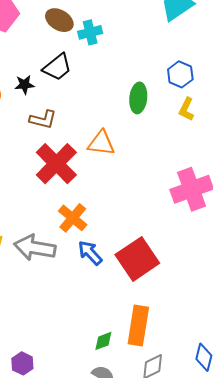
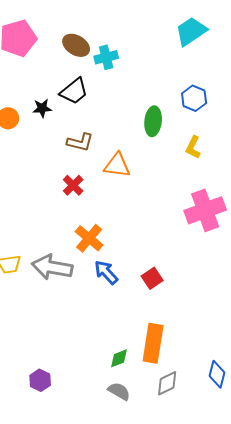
yellow L-shape: (186, 109) -> (193, 147), moved
brown L-shape: (43, 119) -> (80, 142), moved
red cross: (56, 164) -> (73, 185), size x0.5
red square: (137, 259) -> (152, 278), size x0.5

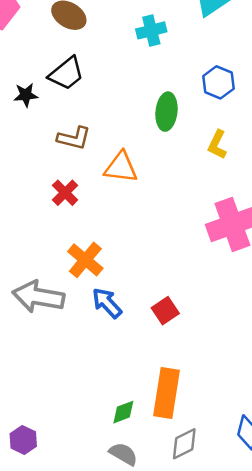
cyan cross: (106, 57) -> (151, 30), moved

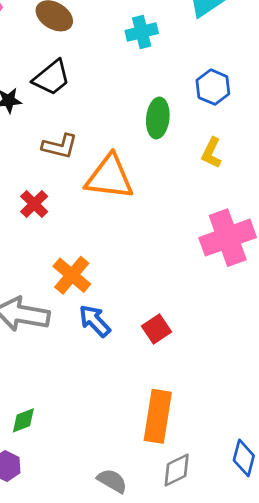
orange triangle: (121, 167) -> (109, 177), size x1.4
red cross: (65, 193) -> (34, 204), moved
green diamond: (123, 412) -> (23, 420), moved

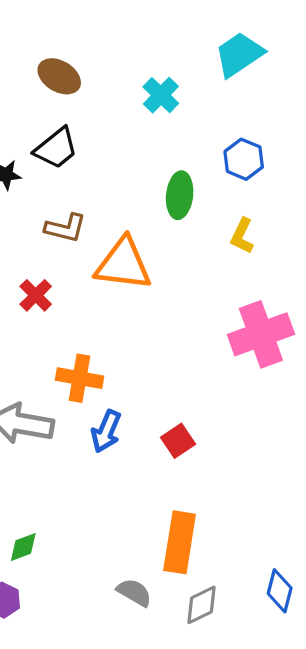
cyan cross: (142, 32) -> (161, 95), turned -32
orange cross: (72, 275) -> (80, 378), turned -30
blue arrow: (95, 321) -> (106, 431), turned -114
gray semicircle: (112, 481) -> (134, 592), moved

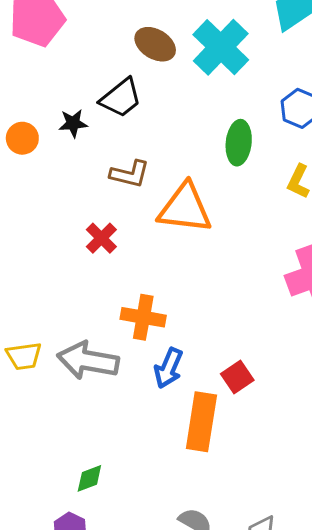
brown ellipse: (59, 76) -> (155, 44), moved
cyan cross: (161, 95) -> (221, 47), size x1.6
orange rectangle: (180, 542) -> (201, 422), moved

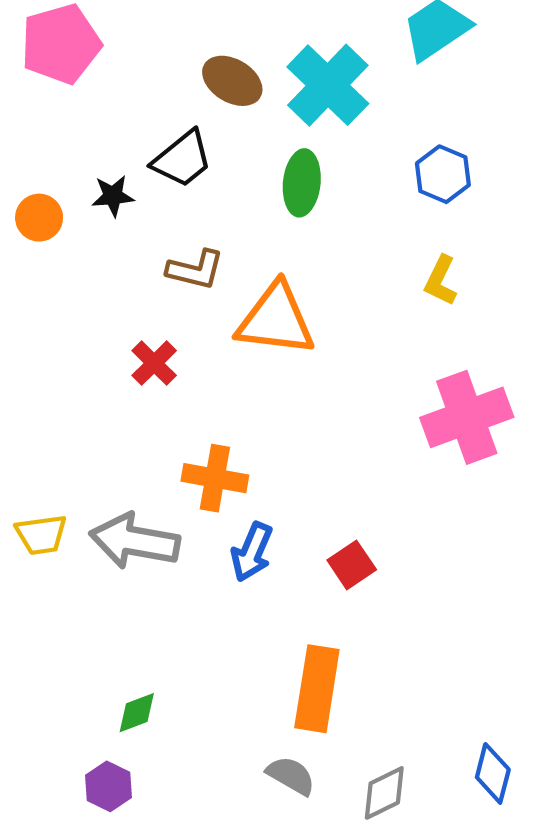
green ellipse: (239, 143) -> (302, 183), moved
orange rectangle: (201, 422) -> (317, 689), moved

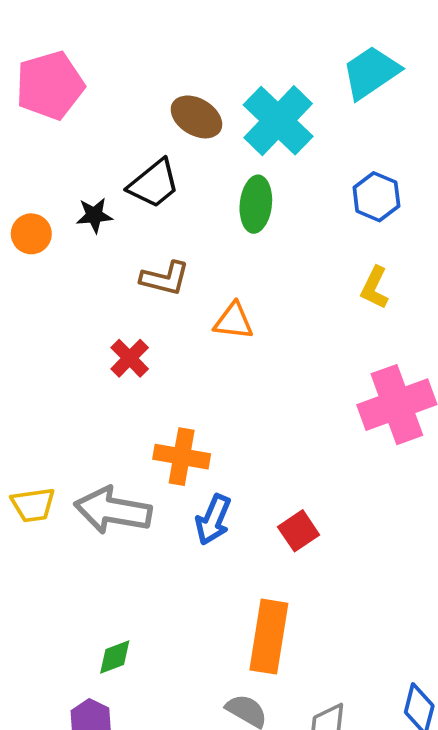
orange triangle: (276, 320) -> (234, 321), size x0.6

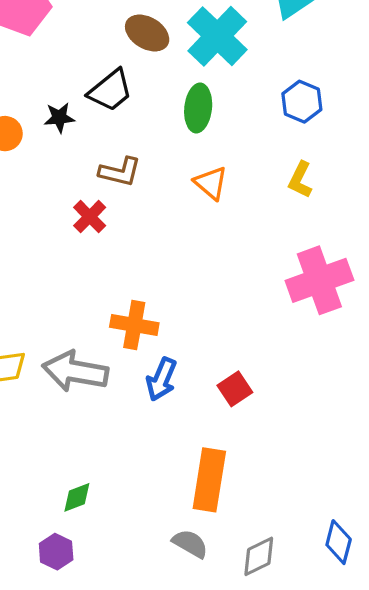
orange triangle: (234, 321) -> (211, 183), moved, turned 33
red cross: (130, 358) -> (90, 217), moved

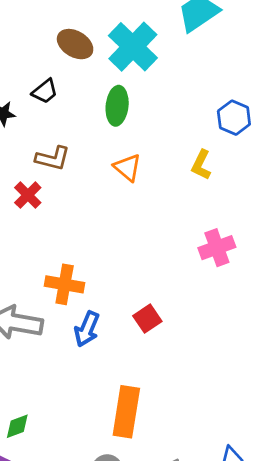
black trapezoid: (110, 90) -> (45, 91), size x0.7
blue hexagon: (302, 102) -> (234, 118), moved
pink cross: (319, 280) -> (217, 248), size x0.7
red square: (235, 389) -> (147, 319), moved

